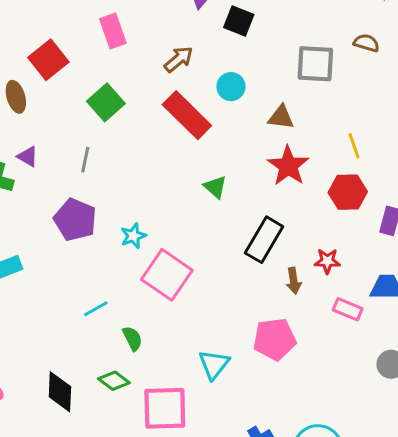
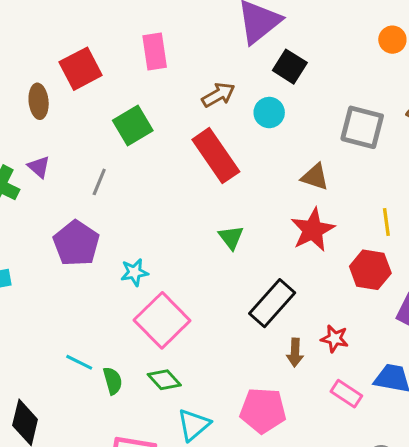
cyan circle: (231, 87) -> (269, 113), moved
cyan line: (96, 309) -> (79, 362), moved, turned 45
green diamond: (114, 381) -> (164, 380), moved

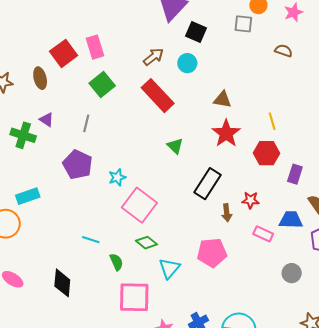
pink rectangle: (155, 52) -> (95, 47), moved
gray square: (362, 127) -> (243, 24), moved, size x0.7
green semicircle: (113, 381) -> (116, 262), moved

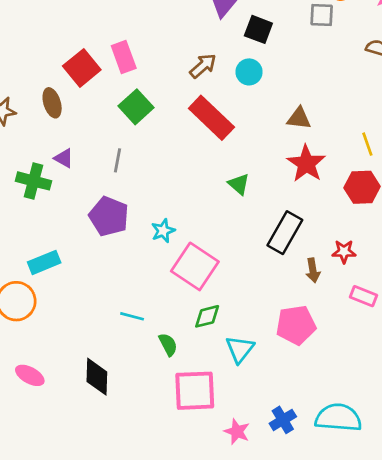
green diamond: (146, 243) -> (207, 316), turned -50

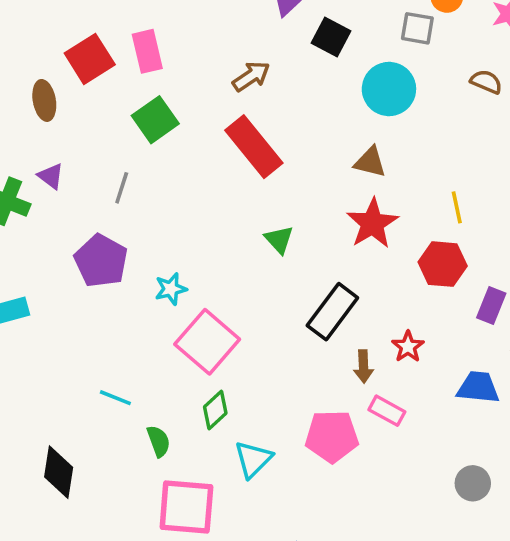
cyan circle: (249, 72) -> (389, 89), moved, size x1.5
red star: (344, 252) -> (408, 347), turned 30
pink rectangle: (364, 296) -> (387, 411), moved
green diamond: (207, 316) -> (215, 410), turned -36

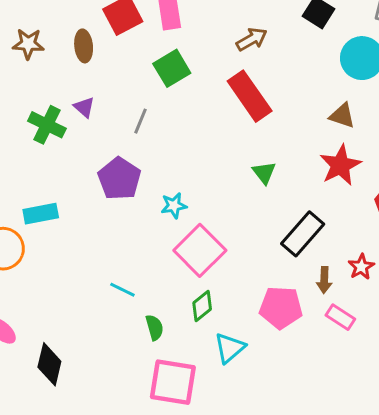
pink pentagon: (332, 436) -> (281, 307), moved
black diamond: (59, 472) -> (49, 364), moved

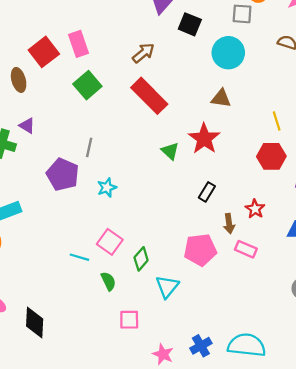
gray line: (141, 121) -> (89, 147), moved
red star: (340, 165) -> (204, 139), moved
black rectangle: (303, 234) -> (207, 192), size x0.6
pink square: (200, 250) -> (110, 242), moved, size x0.7
pink square: (173, 382) -> (129, 320), size x0.6

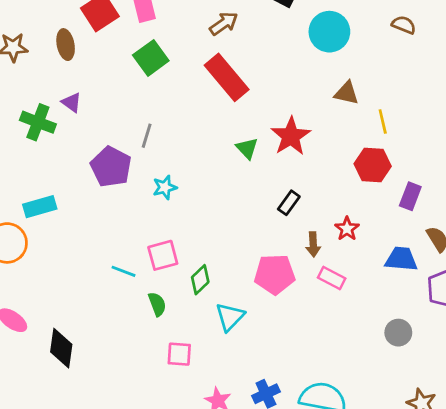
brown triangle: (221, 98) -> (347, 93), moved
pink square: (110, 242) -> (163, 255), turned 35

